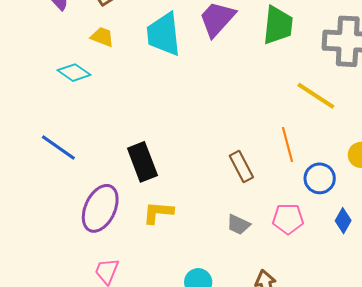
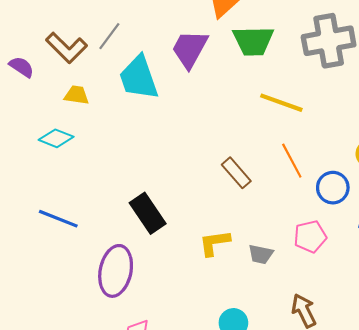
green trapezoid: (278, 25) -> (253, 41), turned 96
yellow line: (316, 96) -> (281, 103), moved
brown rectangle: (241, 167) -> (236, 173), moved
yellow L-shape: (158, 212) -> (214, 243), moved

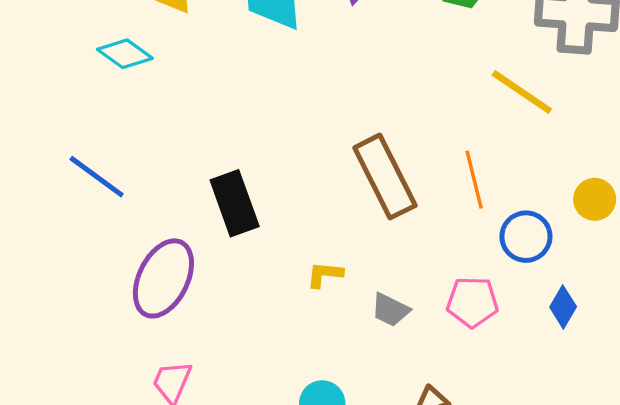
yellow line: (281, 103) -> (522, 92), moved
brown rectangle: (236, 173) -> (385, 177), size x1.6
yellow L-shape: (214, 243) -> (325, 274), size x0.7

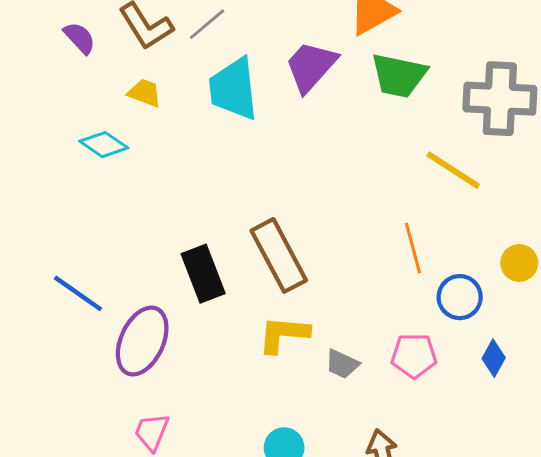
blue line: (97, 177) -> (78, 293), moved
brown rectangle: (385, 177) -> (279, 255), moved
yellow L-shape: (325, 274) -> (284, 334), size x1.6

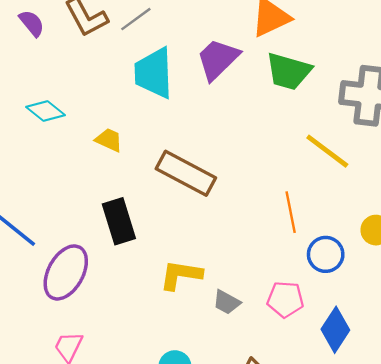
yellow trapezoid: (145, 93) -> (109, 140), moved
brown rectangle: (279, 255) -> (186, 173), moved, turned -38
blue diamond: (494, 358) -> (335, 330), moved, size x1.5

